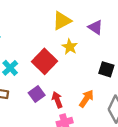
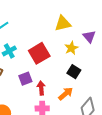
yellow star: (70, 47) -> (71, 48), moved
black square: (106, 69) -> (74, 72), moved

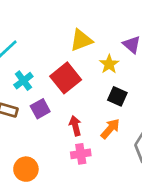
yellow triangle: (63, 23) -> (81, 40), moved
purple square: (25, 79) -> (40, 109), moved

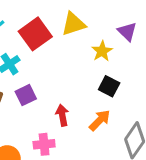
red square: (66, 78) -> (35, 34), moved
pink cross: (81, 154) -> (44, 144), moved

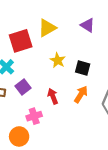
red square: (35, 34) -> (21, 41), turned 30
yellow star: (102, 51) -> (58, 60), moved
pink cross: (44, 144) -> (34, 116), moved

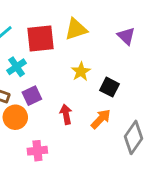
pink cross: (34, 116) -> (37, 151), moved
orange circle: (19, 136) -> (15, 117), moved

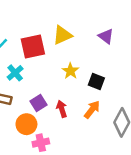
purple square: (32, 96) -> (39, 103), moved
orange circle: (15, 117) -> (26, 124), moved

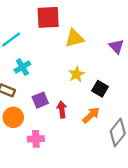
red square: (33, 47) -> (48, 17), moved
orange circle: (26, 124) -> (13, 117), moved

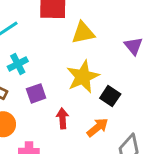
yellow star: (76, 74) -> (83, 77), size x1.6
purple square: (40, 100) -> (36, 93), moved

